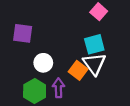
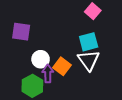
orange square: (78, 70) -> (62, 66), moved
purple arrow: (58, 88) -> (48, 74), moved

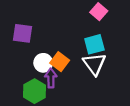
orange square: (62, 66) -> (60, 62), moved

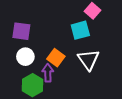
cyan square: (94, 44) -> (80, 30), moved
white circle: (43, 63) -> (25, 57), moved

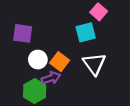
white circle: (25, 57) -> (38, 60), moved
purple arrow: (48, 73) -> (51, 78), turned 72

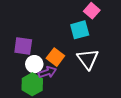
purple square: (23, 33) -> (23, 46), moved
white circle: (38, 60) -> (34, 64), moved

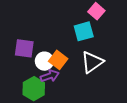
white triangle: (88, 59) -> (92, 62), turned 30
white circle: (34, 64) -> (44, 61), moved

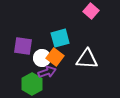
cyan square: (84, 31) -> (60, 38), moved
white triangle: (92, 62) -> (87, 59), turned 40

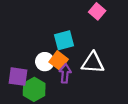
purple square: (23, 46) -> (18, 77), moved
purple arrow: (47, 72) -> (65, 73), moved, turned -66

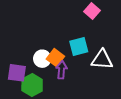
cyan square: (64, 40) -> (79, 46), moved
white triangle: (93, 63) -> (102, 60), moved

